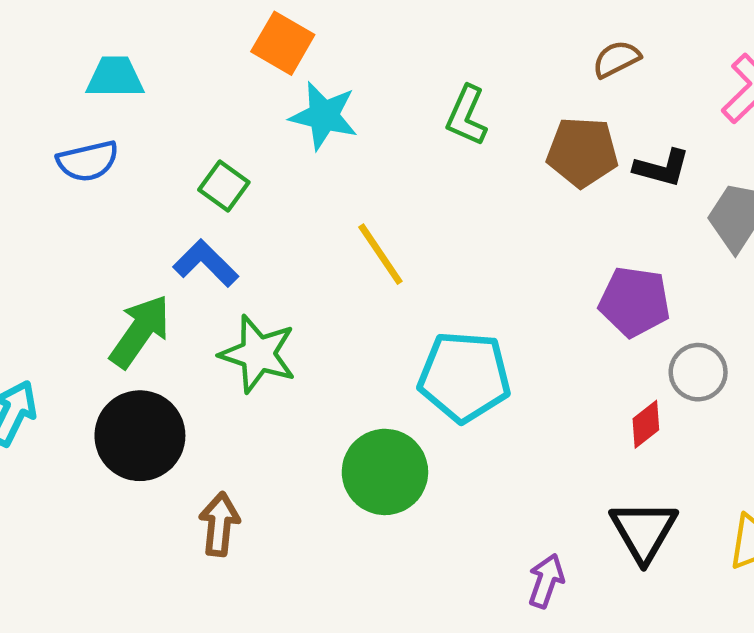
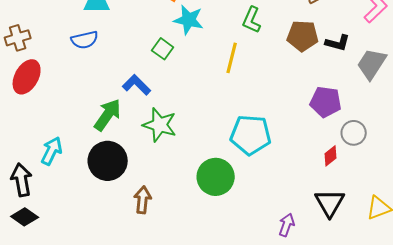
green square: (224, 186) -> (163, 49), moved
yellow line: (380, 254) -> (232, 58), moved, turned 48

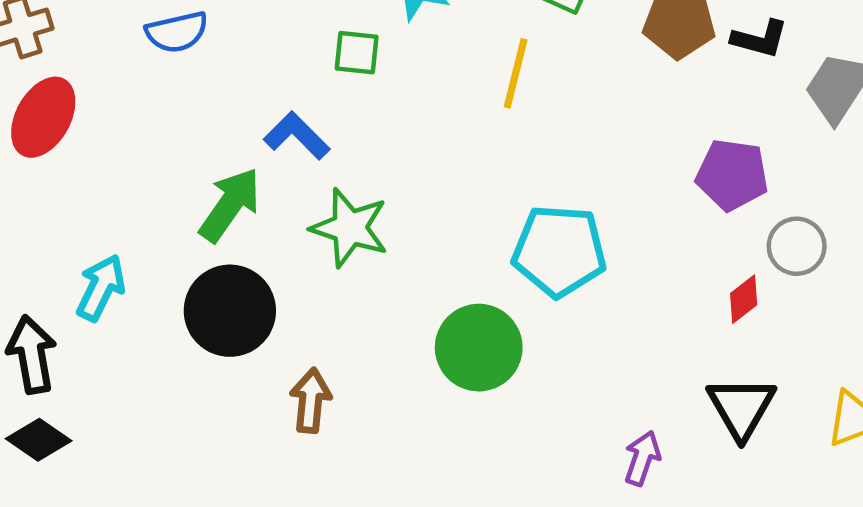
green square: (163, 49) -> (357, 53), turned -30

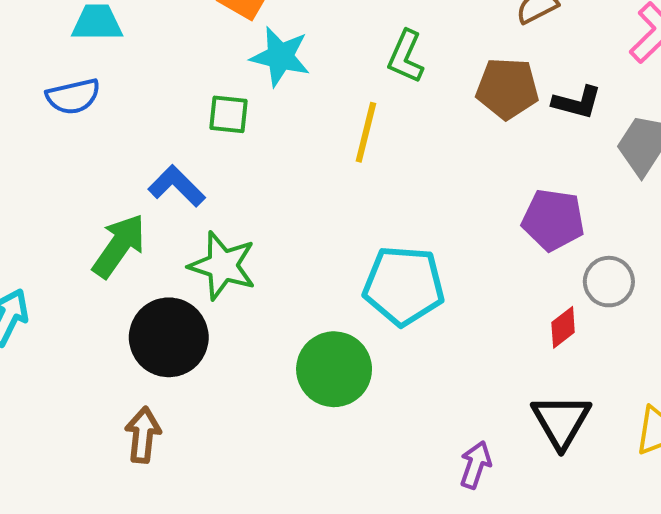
black circle: (230, 311) -> (169, 337), moved
brown arrow: (310, 401) -> (143, 435), moved

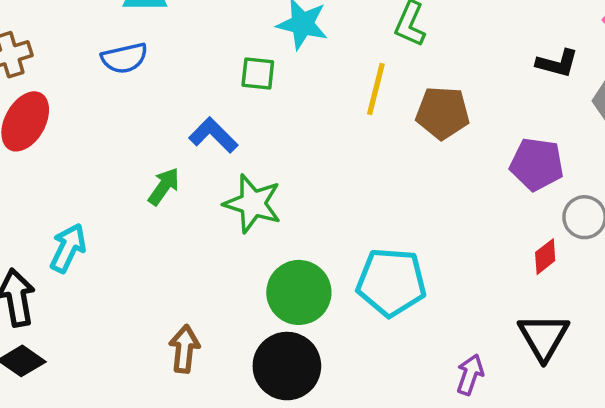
brown pentagon: (507, 88) -> (443, 113), moved
green arrow: (119, 246) -> (164, 186), size x0.7
cyan pentagon: (404, 286) -> (391, 282), moved
black circle: (169, 337) -> (287, 366), moved
green circle: (334, 369) -> (299, 292), moved

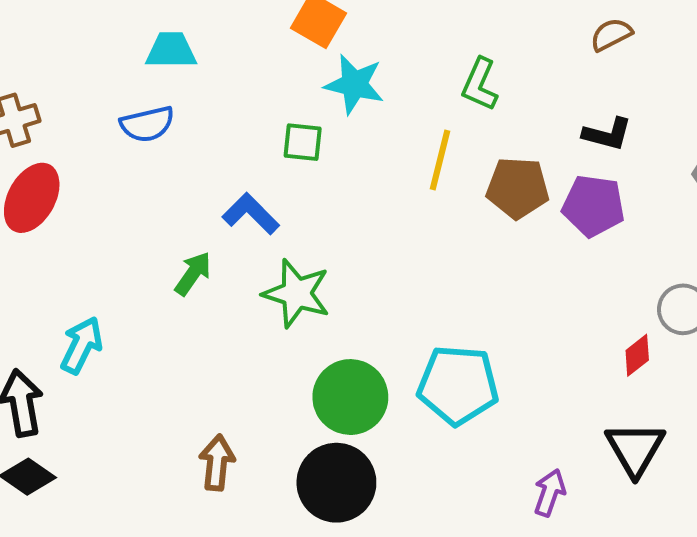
black L-shape: (557, 63) -> (607, 134), moved
purple pentagon: (537, 164) -> (593, 206), moved

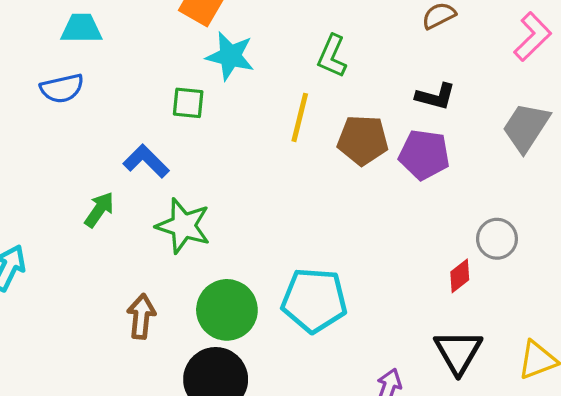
brown arrow: (217, 463) -> (141, 316), moved

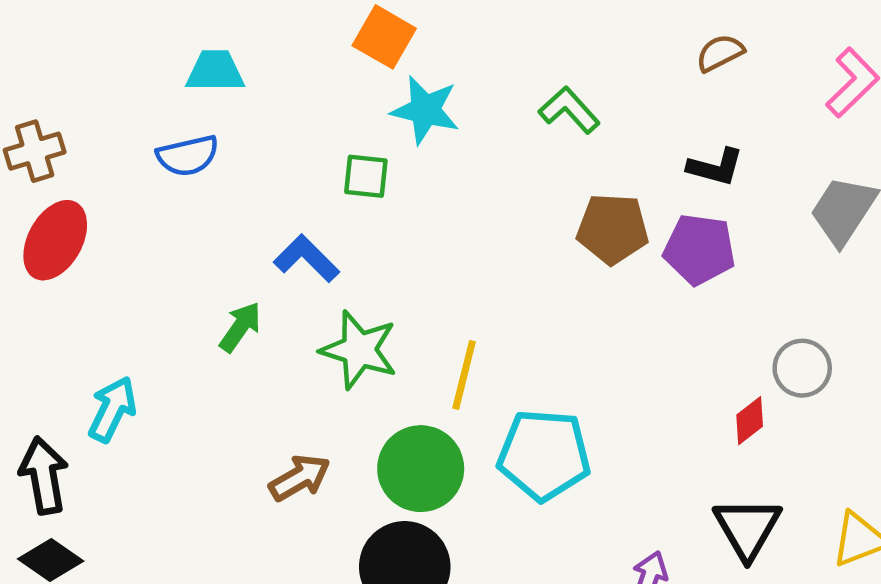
green L-shape: (332, 56) -> (569, 110), turned 114
yellow line: (300, 117) -> (464, 375), moved
brown arrow: (141, 316) -> (300, 478), turned 54

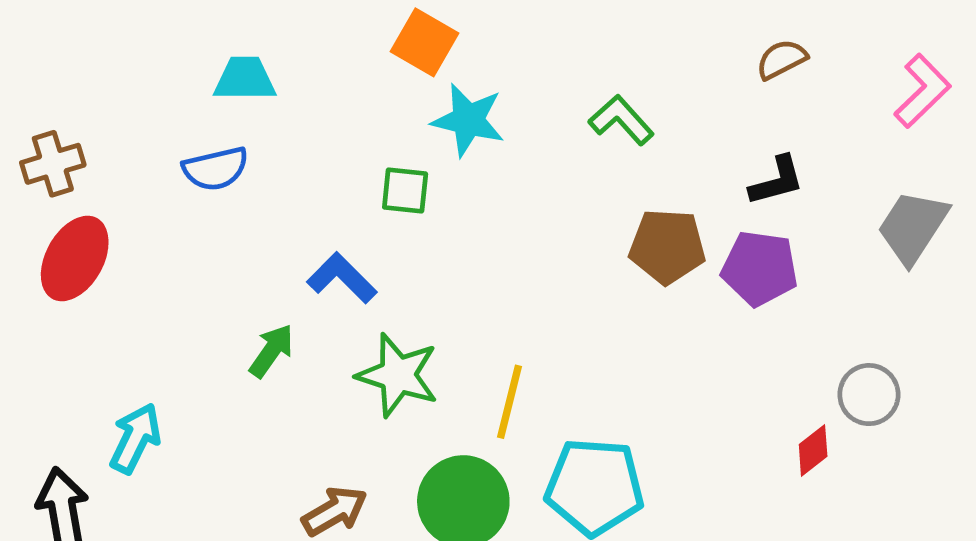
black L-shape: (715, 167) -> (777, 181), turned -30

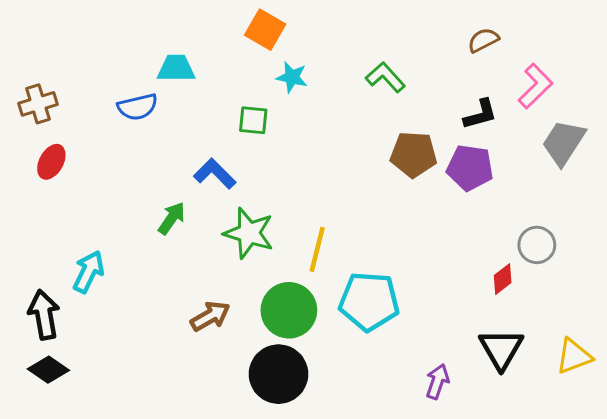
cyan trapezoid: (245, 79) -> (176, 68), moved
pink L-shape: (922, 91) -> (535, 86), moved
cyan star: (468, 120) -> (292, 77), size x0.7
red ellipse: (75, 259) -> (51, 162), size x0.7

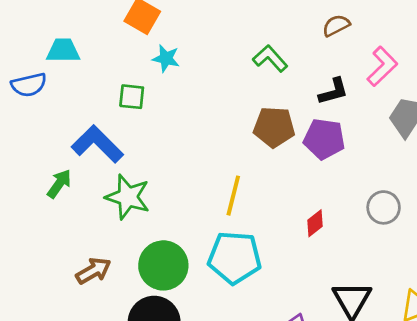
green L-shape: (385, 77) -> (270, 58), moved
blue L-shape: (215, 174) -> (97, 144), size x1.4
yellow line: (317, 249) -> (233, 196), moved
red diamond: (503, 279) -> (315, 223), moved

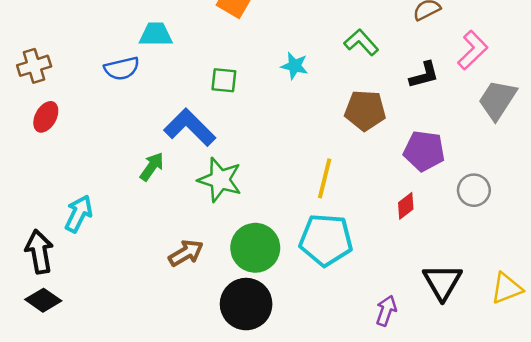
cyan star: (166, 58) -> (295, 66), moved
purple pentagon: (324, 139) -> (424, 151), moved

